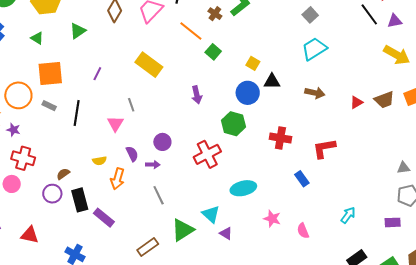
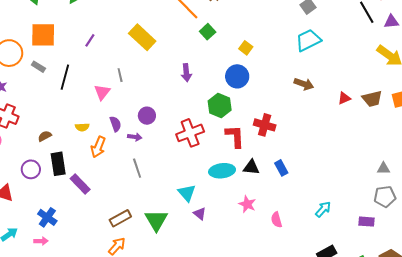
black triangle: (272, 81) -> (251, 167), moved
red L-shape: (324, 148) -> (235, 136), moved, turned 90
purple circle: (52, 194) -> (31, 169), moved
green triangle: (183, 230) -> (156, 220), moved, turned -35

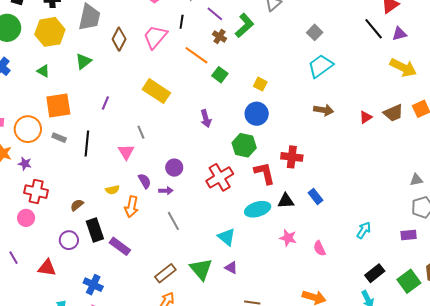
purple triangle: (200, 214) -> (231, 268), moved

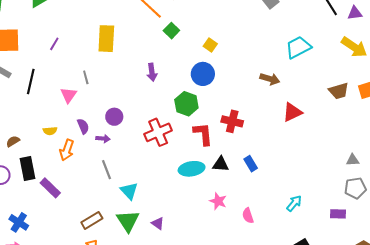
cyan trapezoid: (321, 66) -> (298, 47), moved
yellow rectangle: (156, 91) -> (106, 39), turned 52
red triangle: (366, 117) -> (292, 112), moved, size x1.5
cyan triangle: (227, 237) -> (129, 191), moved

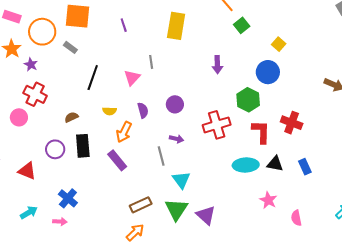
purple line: (54, 44) -> (124, 25), turned -56
black line: (31, 82) -> (93, 78), moved
purple arrow: (103, 139) -> (176, 139), moved
purple rectangle: (50, 188) -> (117, 160), moved
purple triangle: (158, 223) -> (206, 215), size x1.5

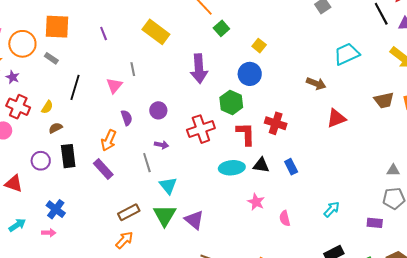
yellow rectangle: (176, 26) -> (156, 32), turned -60
purple arrow: (217, 65) -> (199, 69), size x1.6
yellow semicircle: (110, 111) -> (47, 107), moved, turned -56

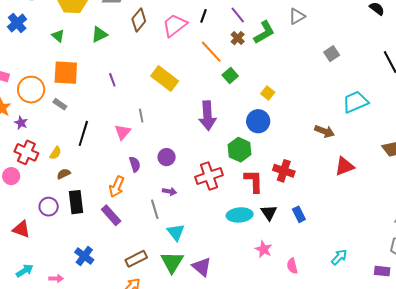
black triangle: (261, 165) -> (269, 213), turned 48
blue cross: (56, 209) -> (84, 256), moved

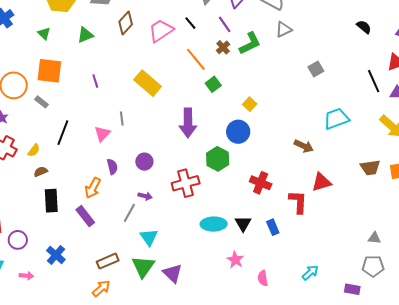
black line: (203, 16) -> (190, 23), turned -64
red L-shape: (254, 181) -> (298, 202), moved
purple circle: (49, 207) -> (18, 240), moved
gray line: (155, 209) -> (129, 213), turned 42

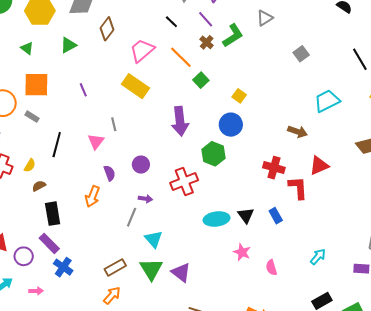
pink trapezoid: (161, 31) -> (142, 50), moved
red cross: (261, 183) -> (274, 168), moved
purple rectangle: (85, 216) -> (49, 243), moved

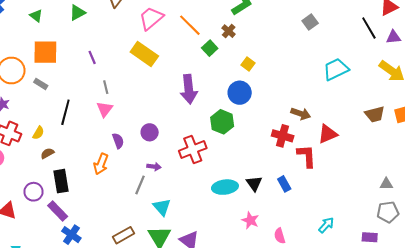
brown cross: (207, 42) -> (229, 31), moved
gray line: (114, 124) -> (106, 87), moved
brown arrow: (298, 132) -> (301, 114), moved
purple circle: (24, 256) -> (33, 192), moved

